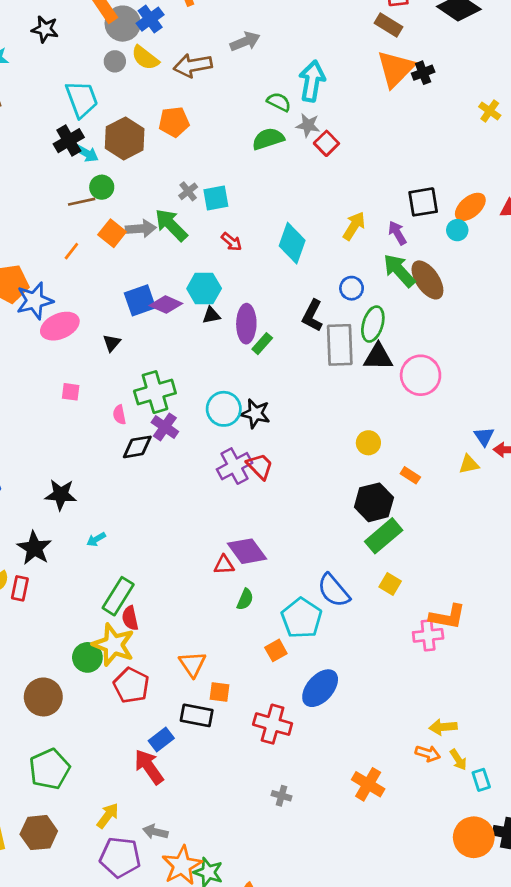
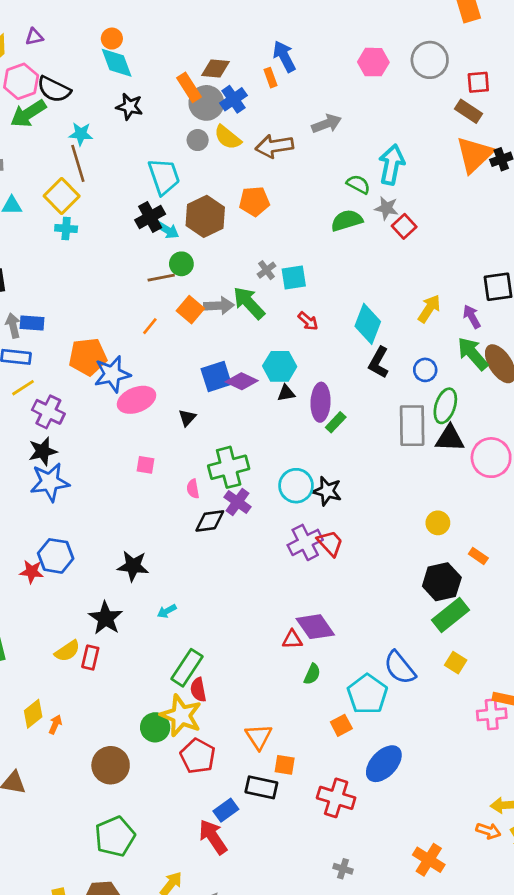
black L-shape: (312, 316) -> (379, 362), moved

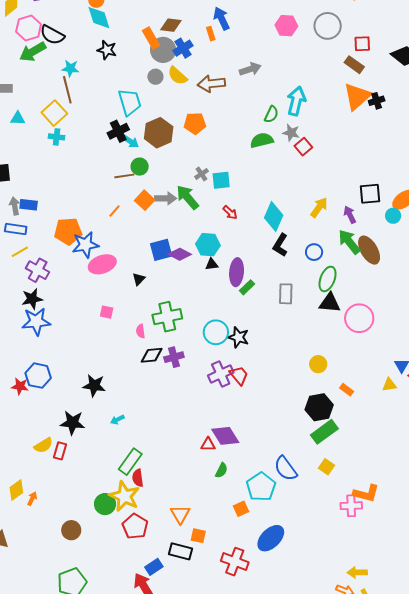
green semicircle: (358, 184) -> (271, 114), turned 84
gray rectangle: (412, 426) -> (286, 294), moved, size x0.7
purple cross: (238, 502) -> (174, 357), moved, turned 36
black star: (106, 618) -> (72, 423), turned -30
brown circle: (111, 765) -> (71, 530), size x0.7

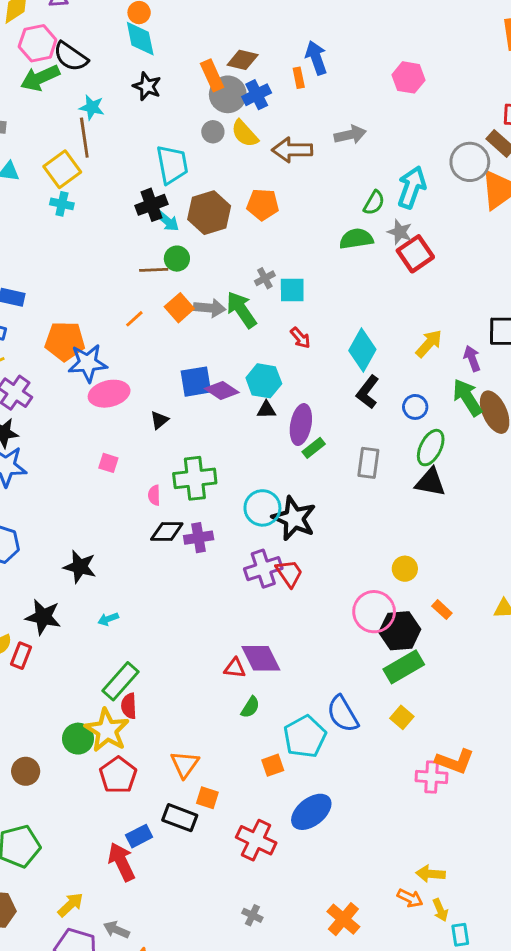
gray circle: (328, 26) -> (470, 162), moved
red square: (303, 147) -> (415, 254), size x1.4
pink circle: (359, 318) -> (374, 612), moved
black star: (238, 337) -> (294, 518), size x1.4

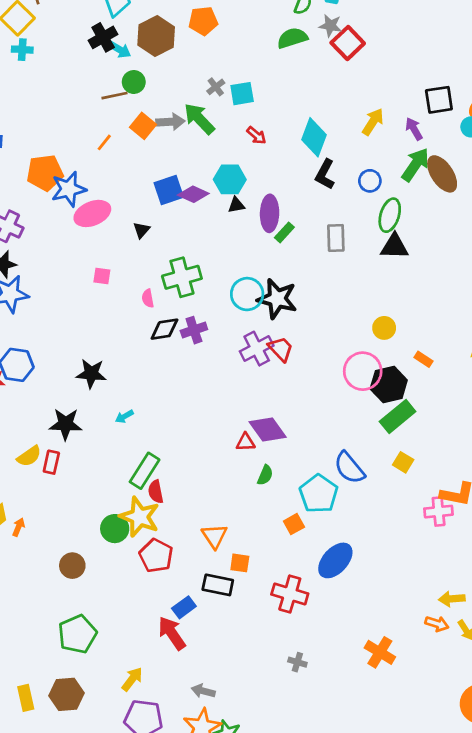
green arrow: (467, 397) -> (415, 165), turned 76
gray arrow: (116, 930) -> (203, 691), moved

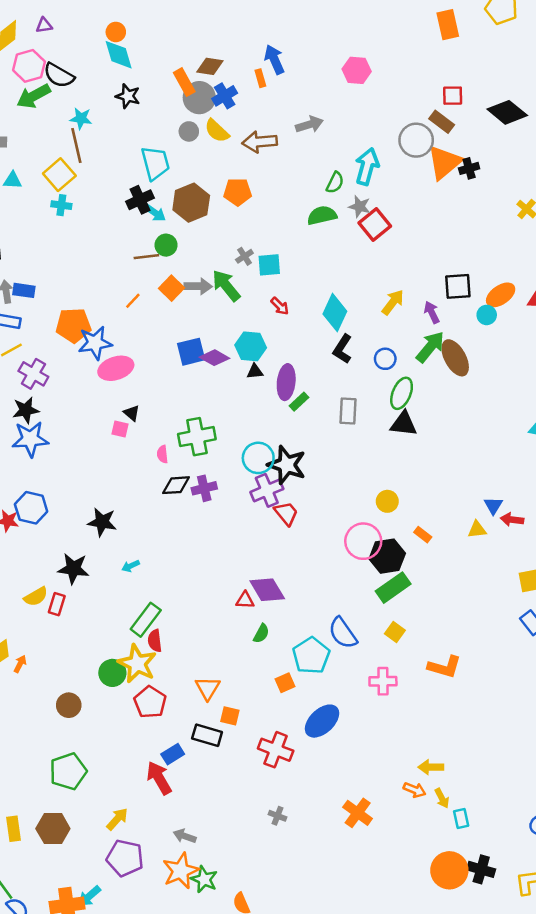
black triangle: (141, 230) -> (132, 413), moved, turned -36
purple cross: (257, 349) -> (267, 490), moved
pink cross: (439, 512) -> (383, 681), moved

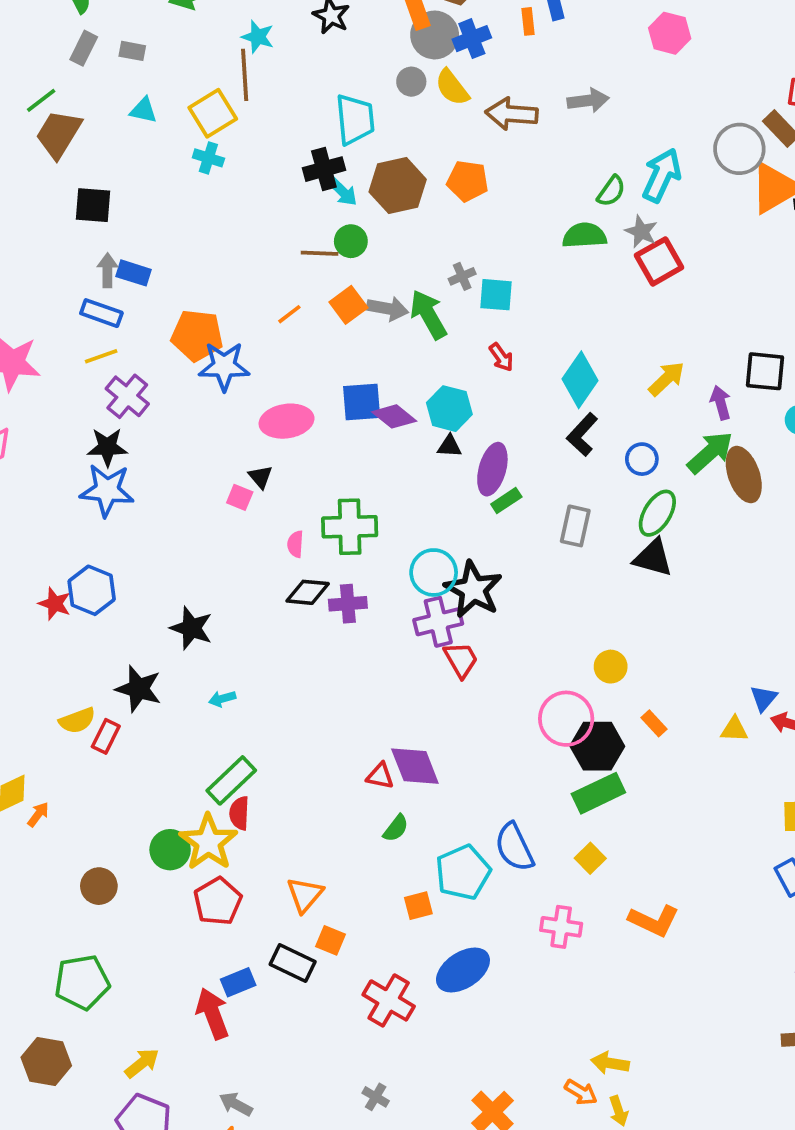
pink ellipse: (116, 368) -> (287, 421), moved

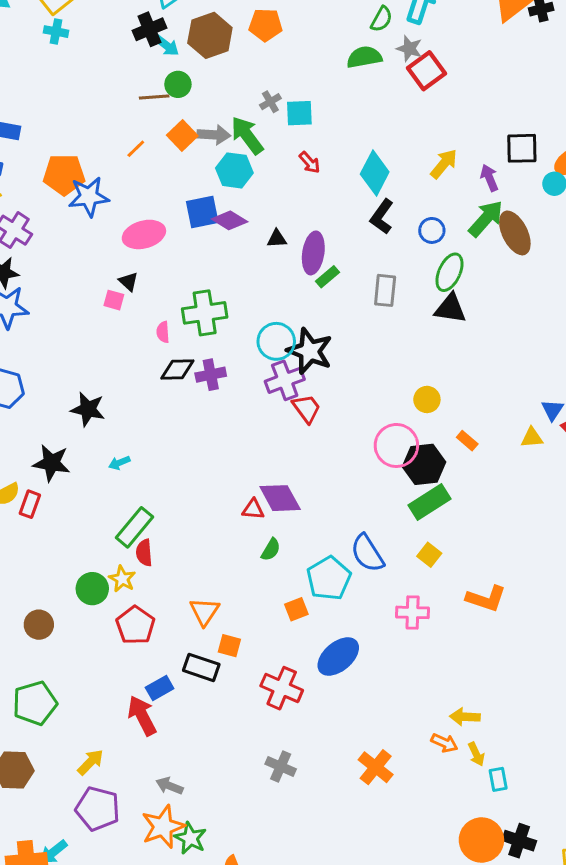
cyan hexagon: (449, 409) -> (234, 170), moved
yellow star: (208, 842) -> (122, 579), size x0.6
gray cross: (376, 1097) -> (281, 767), size x1.4

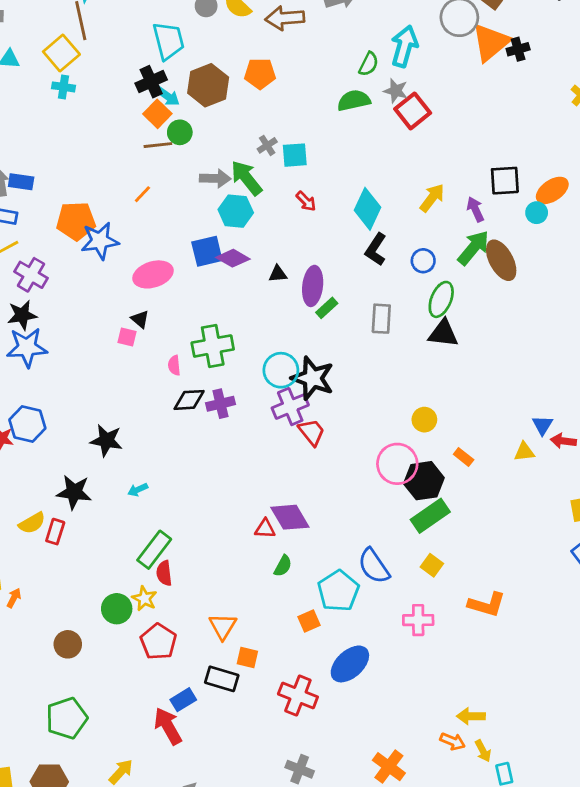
orange square: (182, 136) -> (157, 114), moved

